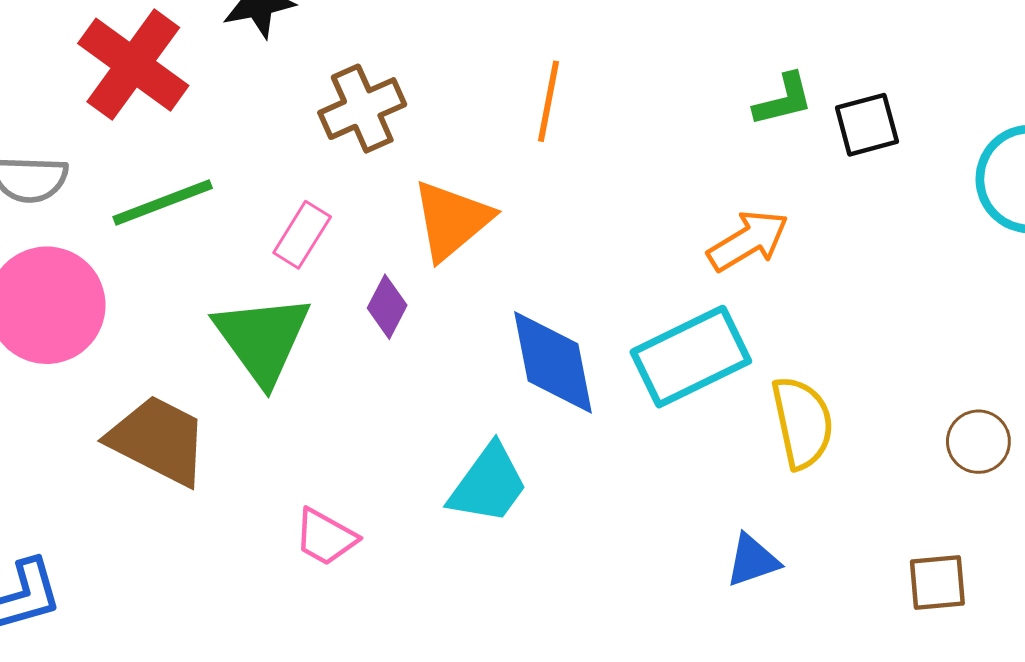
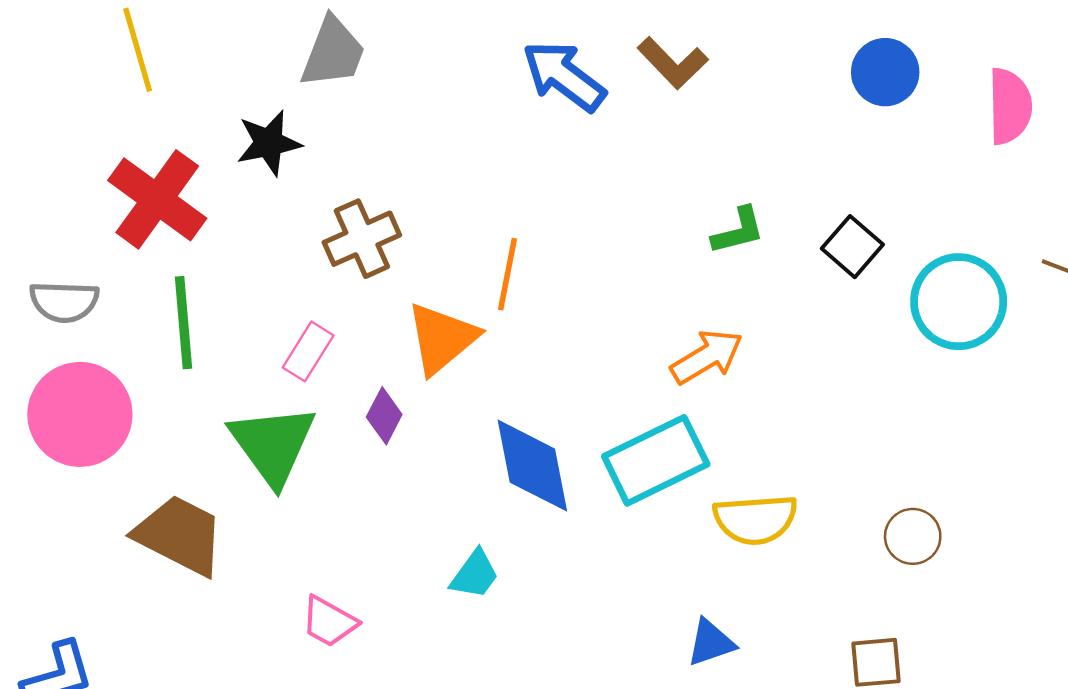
orange line: (549, 101) -> (507, 274), moved
black square: (867, 125) -> (852, 247), moved, turned -34
green line: (163, 202) -> (184, 323), turned -74
yellow semicircle: (802, 423) -> (755, 519), turned 98
cyan trapezoid: (488, 484) -> (475, 574), size x0.7

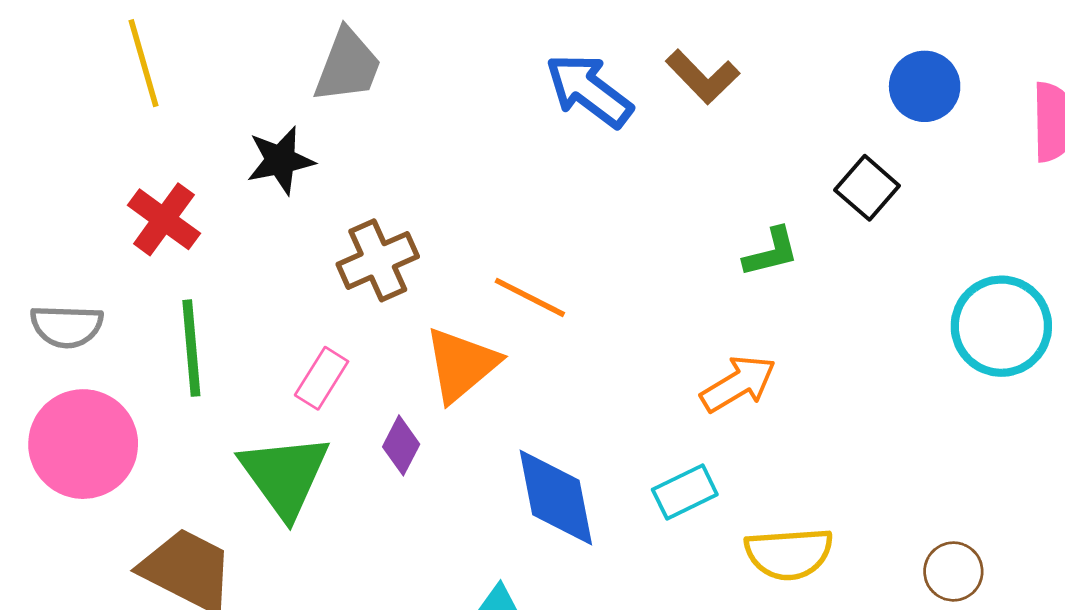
red cross: (157, 199) -> (164, 219), size x0.7
black square: (852, 247) -> (867, 188), moved
orange line: (507, 274) -> (530, 297), turned -74
cyan rectangle: (656, 460) -> (685, 492), size x0.6

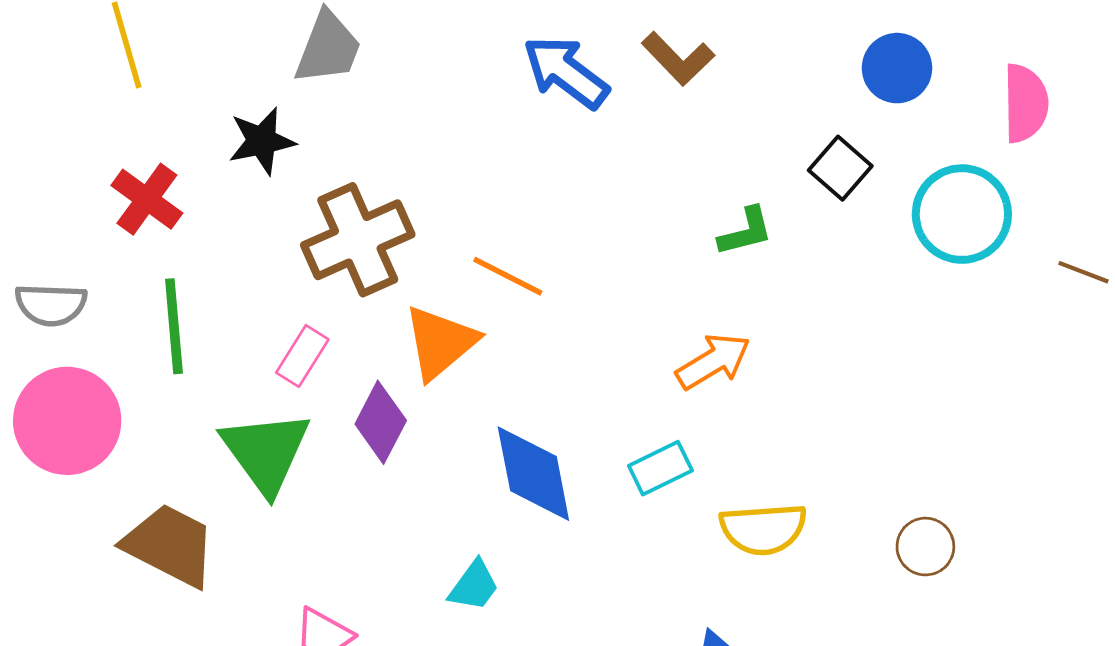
brown cross: (378, 260) -> (358, 240), size x1.4
cyan circle: (1001, 326) -> (962, 214), moved
purple diamond: (401, 445) -> (381, 422), size x1.4

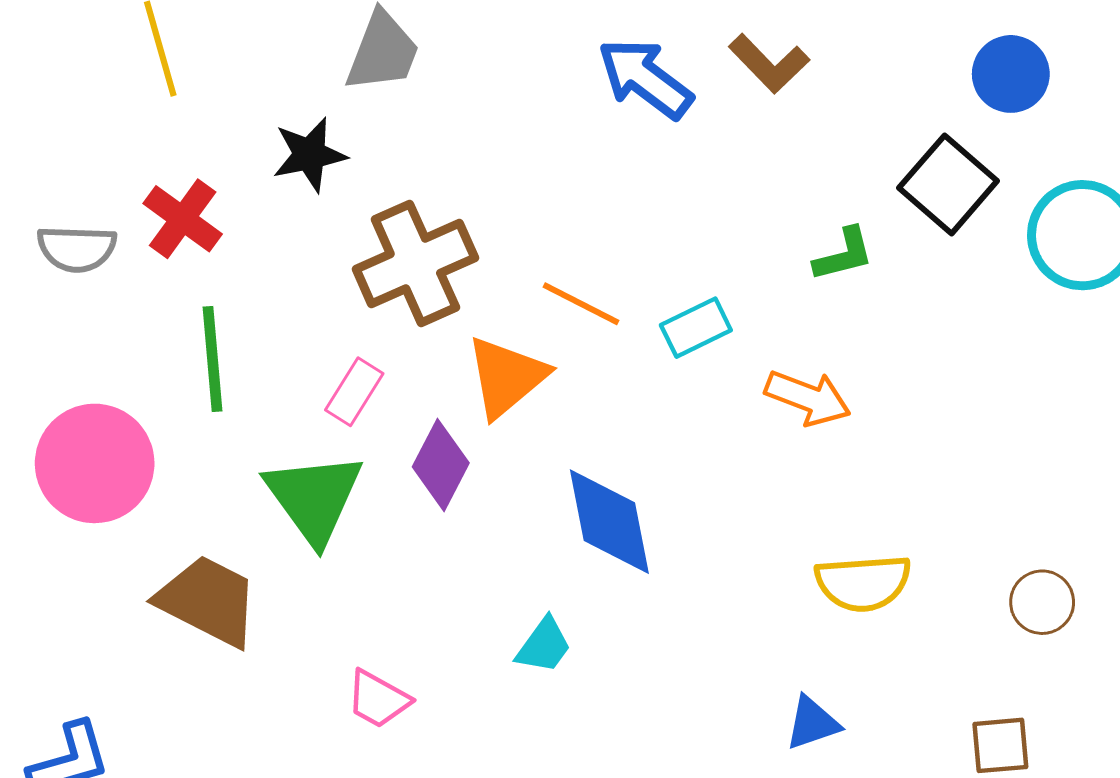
black square: (840, 168) -> (948, 184), size x1.4
gray semicircle: (51, 305) -> (77, 249), moved
orange arrow: (713, 361) -> (808, 398), turned 52
cyan rectangle: (660, 468) -> (696, 328), moved

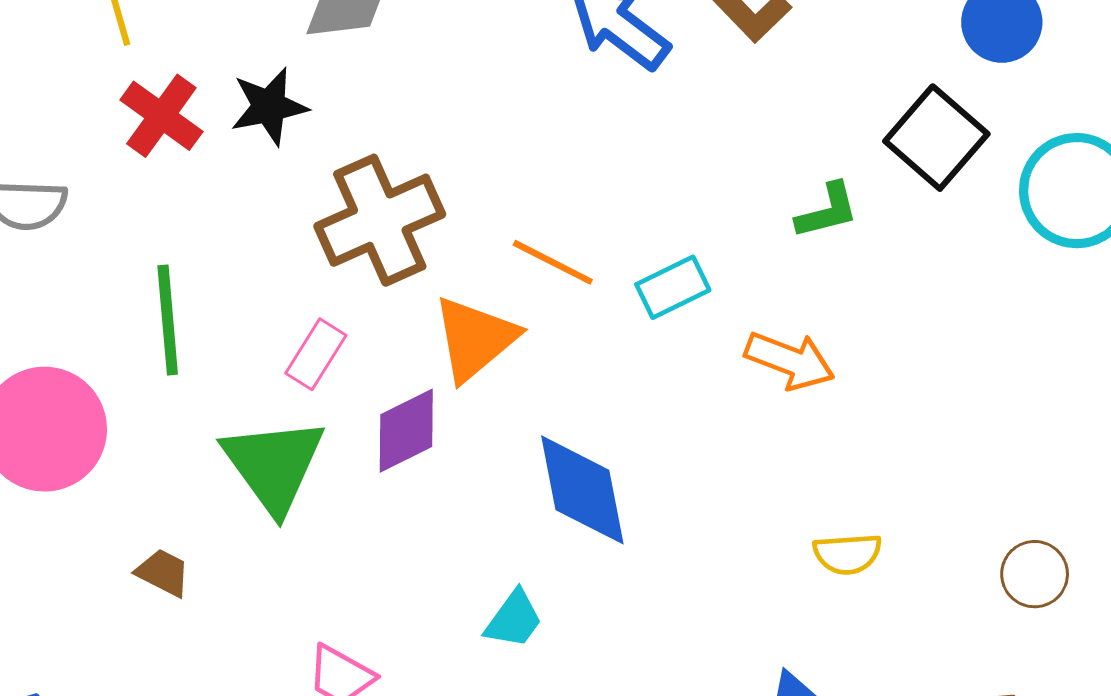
red cross: (183, 219) -> (161, 116), moved
purple diamond: (441, 465) -> (406, 431), turned 36
yellow semicircle: (863, 583) -> (847, 554), size x0.7
brown trapezoid: (208, 601) -> (163, 573), size x0.5

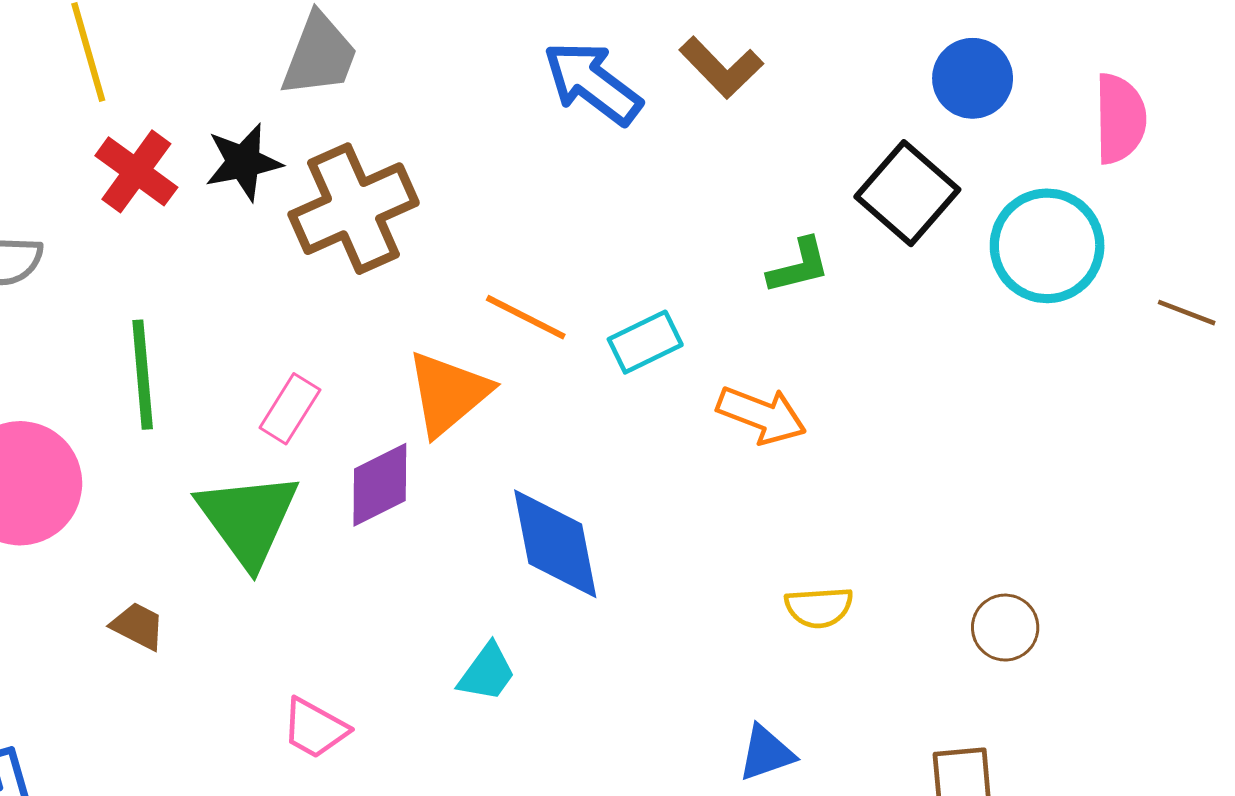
brown cross: (380, 220) -> (354, 209), moved

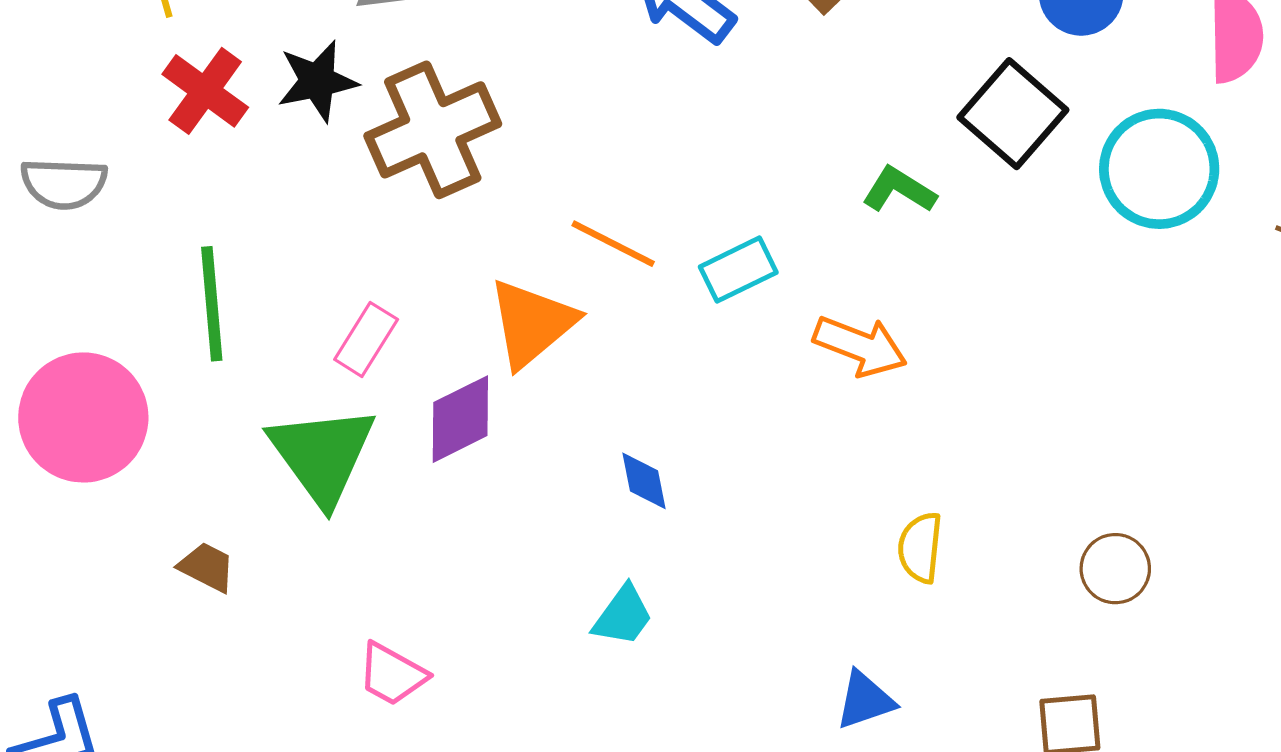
green L-shape: (799, 266) -> (899, 190), turned -134
blue diamond: (555, 544) -> (644, 481), size x0.5
yellow semicircle: (819, 607) -> (920, 547), turned 100
cyan trapezoid: (487, 673) -> (623, 616), moved

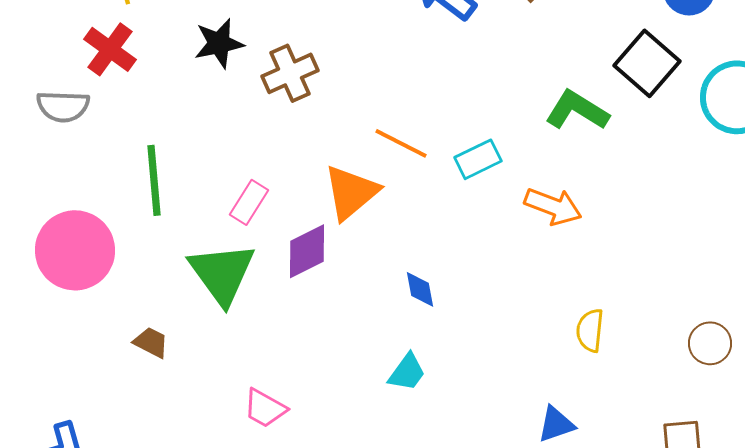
red cross: (205, 91) -> (110, 49), moved
brown cross: (433, 130) -> (290, 73), size x0.7
green L-shape: (899, 190) -> (577, 110), size x1.4

